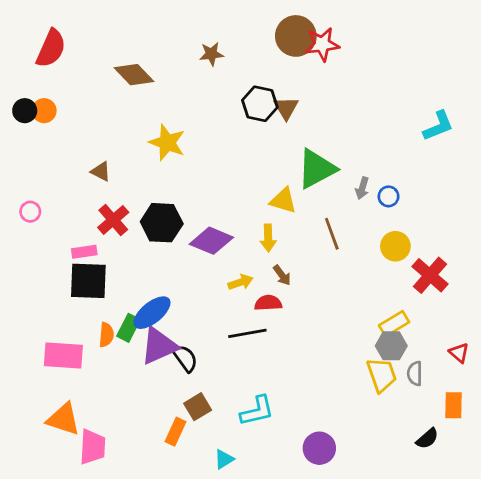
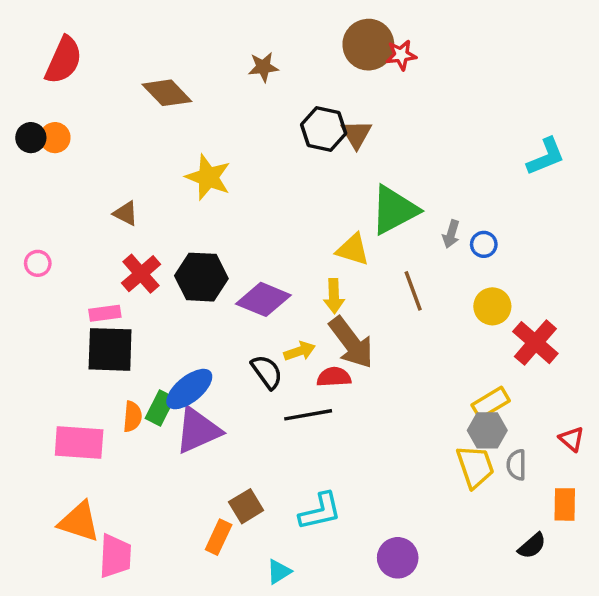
red star: (322, 44) -> (401, 55), size x0.7
brown arrow: (282, 275) -> (351, 343), size x2.0
black semicircle: (185, 358) -> (267, 372), moved

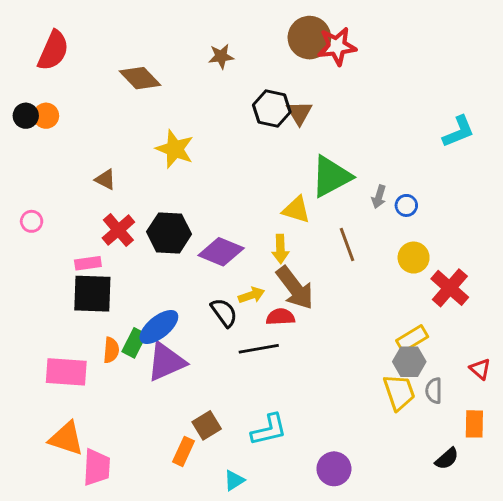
red star: (401, 55) -> (337, 46), size x1.5

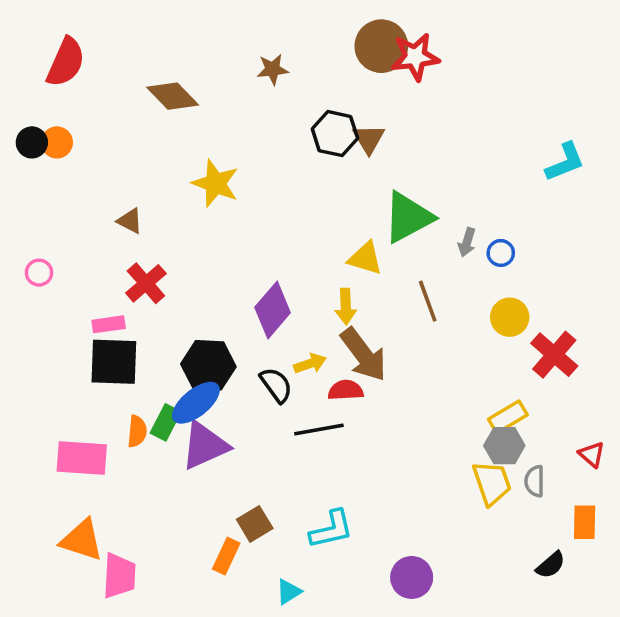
black hexagon: (169, 233) -> (208, 365), moved
purple diamond: (221, 252) -> (273, 310), turned -72

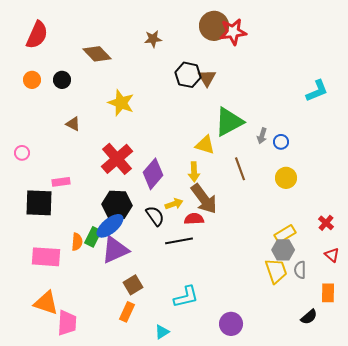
black circle: (32, 142) -> (62, 80), moved
red cross: (146, 283) -> (117, 159), moved, size x1.4
red cross: (554, 355) -> (326, 223), moved, size x0.6
black square: (114, 362) -> (39, 203), moved
brown square: (255, 524) -> (133, 285), moved

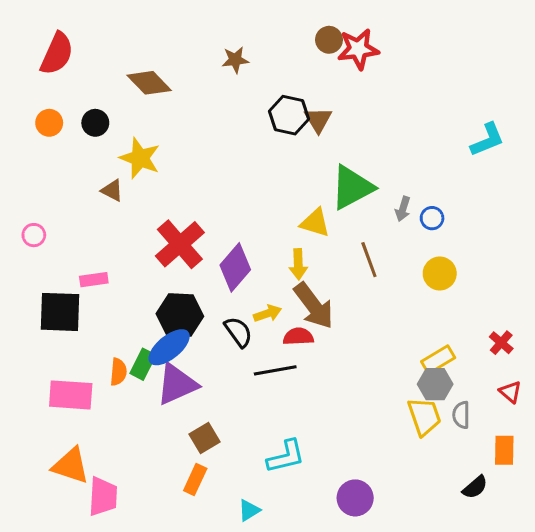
brown circle: (214, 26) -> (329, 40), size x0.6
yellow star: (121, 103) -> (140, 158), moved

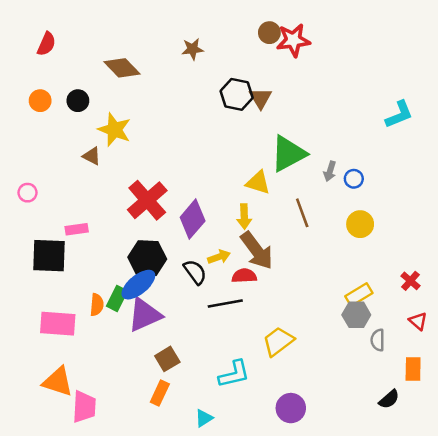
red semicircle: (57, 54) -> (46, 44), size x0.7
yellow trapezoid: (424, 416) -> (278, 341), moved, turned -108

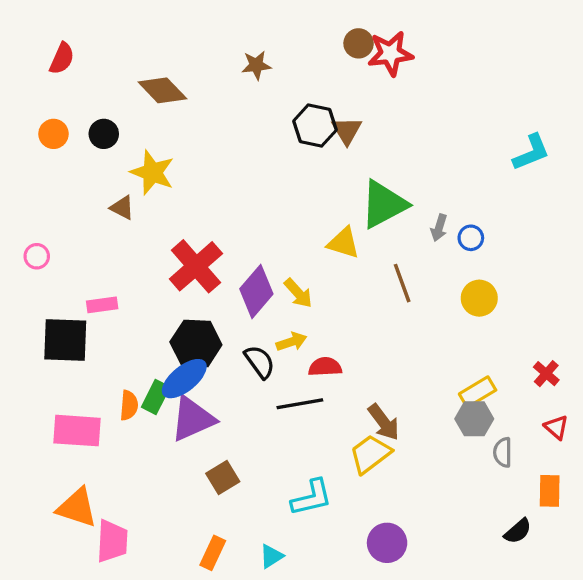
yellow arrow: (244, 217) -> (298, 293), moved, turned -40
brown arrow: (257, 251) -> (384, 422), moved, size x0.7
orange rectangle: (160, 393) -> (213, 553), moved

